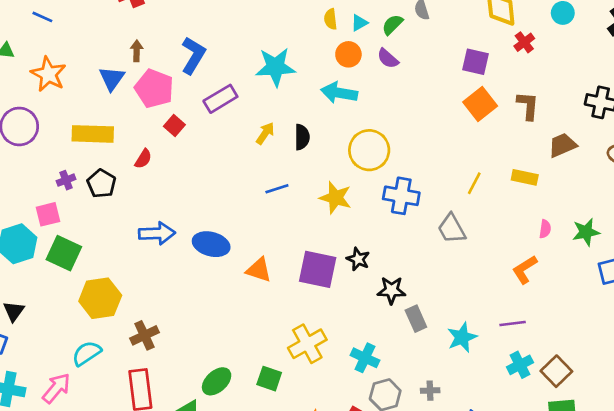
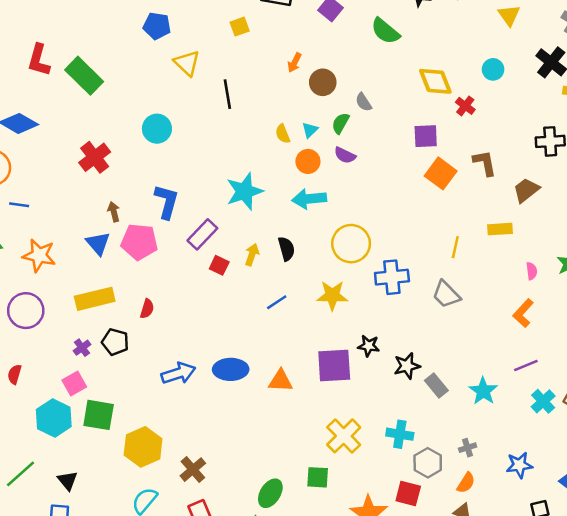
red square: (174, 125) -> (219, 265), moved

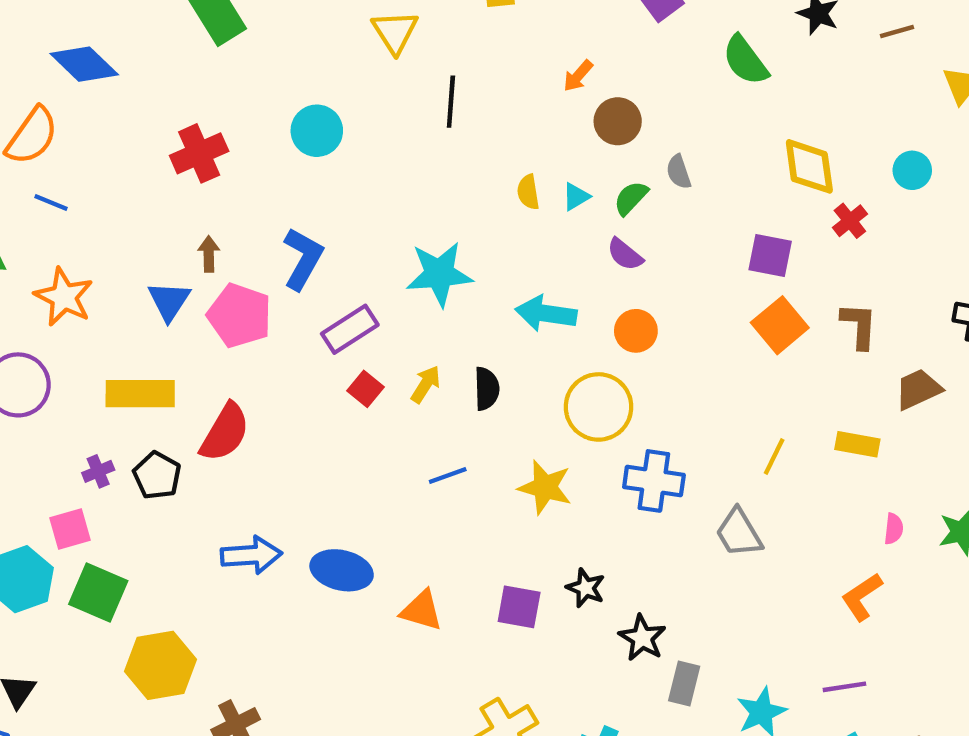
orange circle: (308, 161) -> (636, 331), moved
red semicircle: (147, 309) -> (225, 432), size x1.8
purple square: (334, 365) -> (519, 607), size x0.7
black star: (407, 366) -> (642, 638), turned 30
gray rectangle: (436, 386) -> (684, 684), turned 40

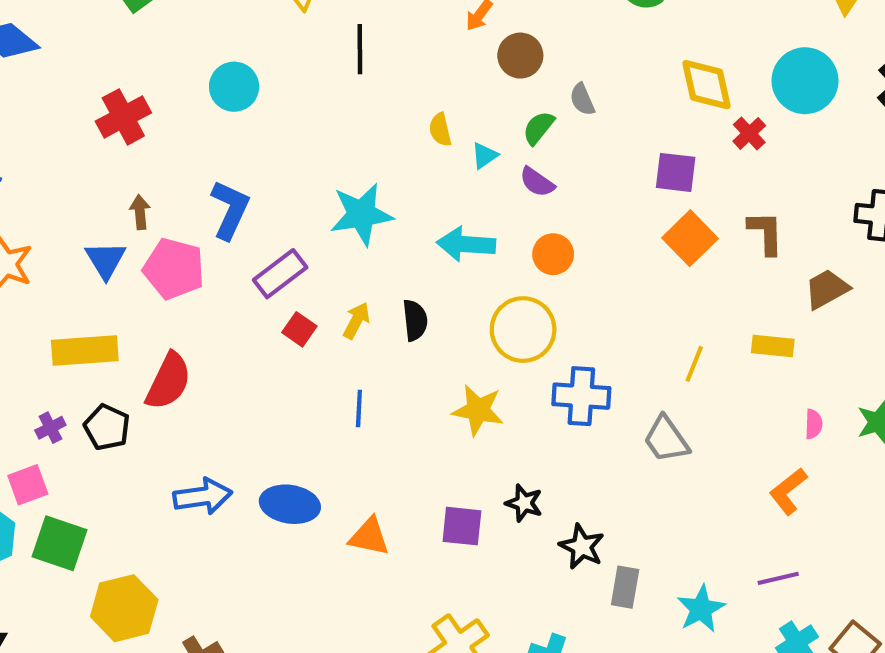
cyan circle: (912, 170) -> (805, 81), size x1.8
cyan triangle: (576, 197) -> (484, 156), moved
blue line: (448, 475) -> (359, 408), moved, turned -63

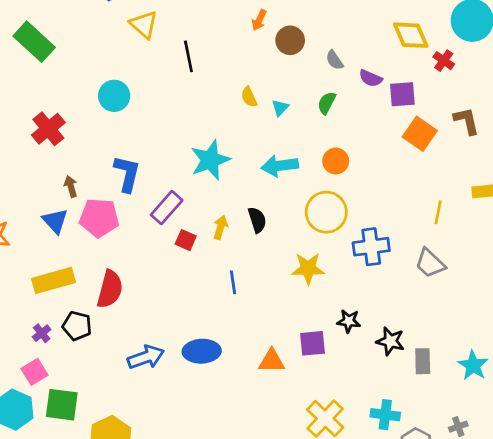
green semicircle: (539, 128) -> (327, 103), moved
purple semicircle: (537, 182) -> (371, 78), moved
orange triangle: (369, 537) -> (272, 361), moved

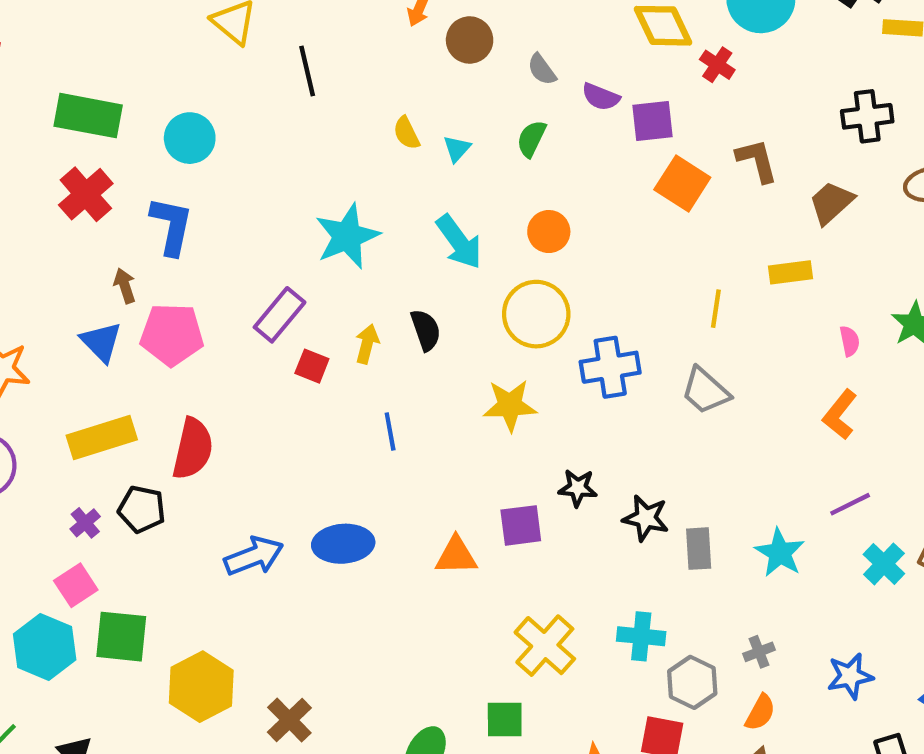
green rectangle: (34, 42) -> (88, 116), moved, turned -30
cyan arrow: (280, 166) -> (459, 242), turned -117
blue L-shape: (127, 174) -> (171, 226), moved

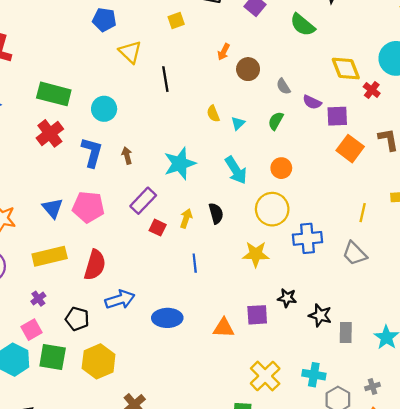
brown arrow: (125, 286) -> (127, 156), moved
black pentagon: (142, 509) -> (77, 319), moved
blue arrow: (254, 556) -> (120, 300), moved
yellow hexagon: (201, 687) -> (99, 361), moved

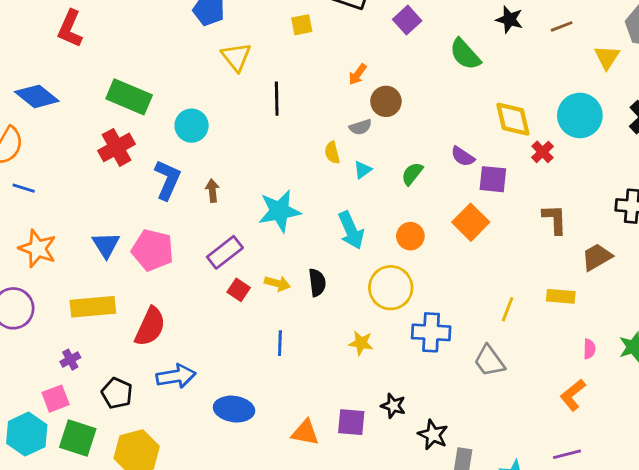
gray semicircle: (283, 86) -> (361, 127), moved, turned -84
orange square: (350, 149) -> (471, 222), moved
yellow arrow: (186, 218) -> (277, 283), turned 78
yellow star: (256, 254) -> (361, 343), size x0.7

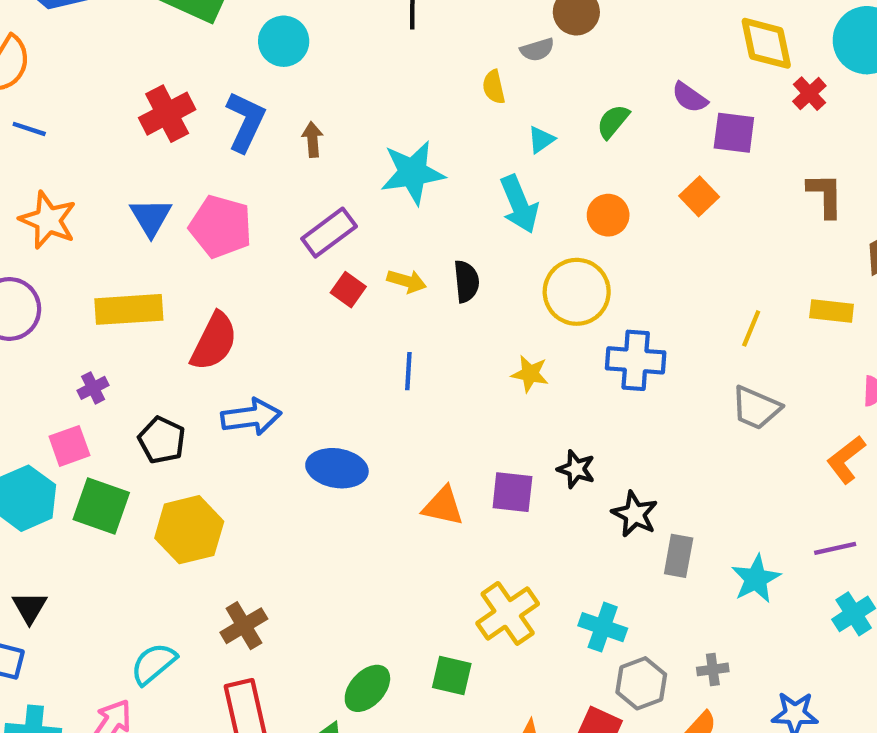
red cross: (117, 147) -> (167, 114), moved
cyan triangle: (363, 170) -> (541, 140), moved
orange square: (471, 222) -> (699, 196), size x0.7
gray trapezoid: (489, 361) -> (756, 408), moved, turned -32

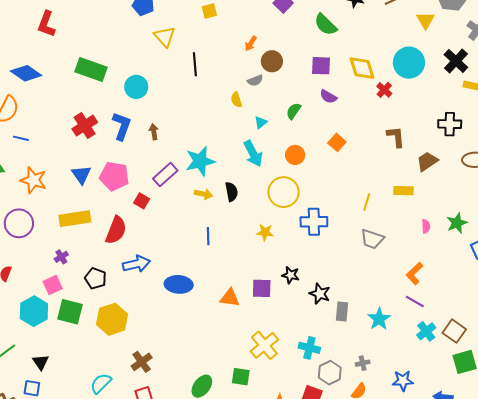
purple square: (734, 133) -> (321, 66), moved
cyan star: (413, 173) -> (200, 161), moved
red square: (348, 290) -> (142, 201), moved
orange L-shape: (846, 459) -> (415, 274), moved
purple line: (835, 548) -> (415, 302), turned 48

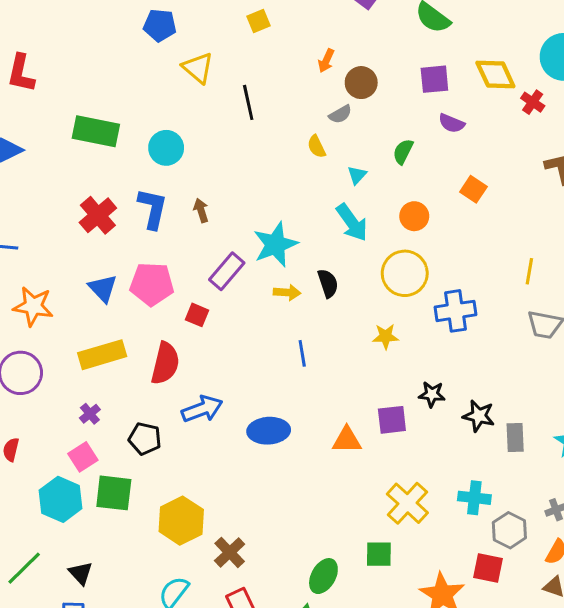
yellow hexagon: (112, 319) -> (181, 521), moved

